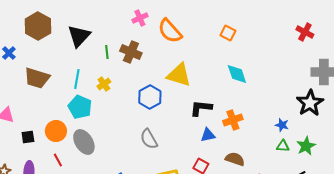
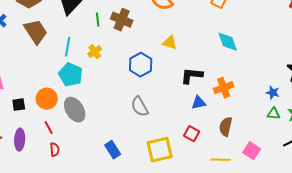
yellow triangle: (179, 75) -> (170, 43), size x0.6
brown trapezoid: (37, 78) -> (36, 32), moved, turned -140
brown semicircle: (235, 159) -> (226, 127), turned -96

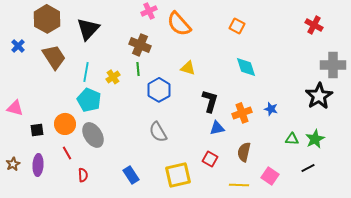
green line: (98, 20) -> (138, 69), moved
black L-shape: (192, 76) -> (210, 101), turned 100
blue star: (273, 93) -> (271, 109), moved
red semicircle: (55, 150) -> (83, 175), moved

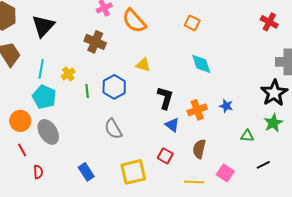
green line: (138, 69) -> (87, 91), moved
blue triangle: (217, 128) -> (172, 125), turned 49
green star: (315, 139) -> (273, 123), moved

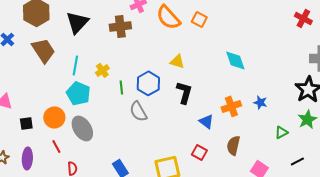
orange square: (192, 23) -> (199, 19), moved
brown cross: (95, 42) -> (120, 26), moved, turned -30
black L-shape: (165, 98) -> (184, 92), moved
gray semicircle: (113, 129) -> (138, 111), moved
green triangle: (247, 136) -> (281, 132), turned -32

